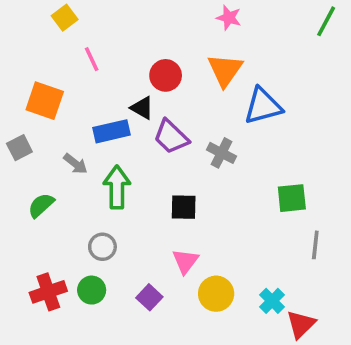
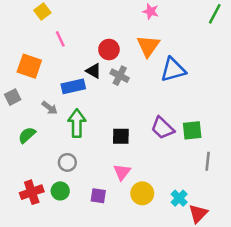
purple trapezoid: (171, 137) -> (162, 128), moved
gray cross: (221, 153) -> (120, 76), moved
purple square: (149, 297) -> (98, 196), turned -35

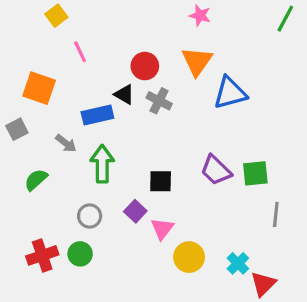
purple square: (98, 196) -> (135, 211), moved, turned 35

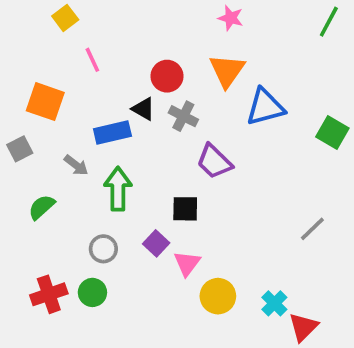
purple trapezoid: (216, 170) -> (214, 162), moved
green square: (255, 173) -> (332, 132), moved, turned 36
gray line: (276, 214) -> (312, 229), moved, turned 40

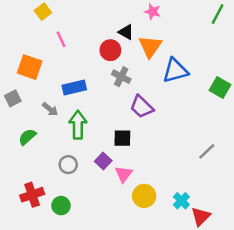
black triangle: (143, 109) -> (126, 32), moved
green circle: (92, 292) -> (61, 206), moved

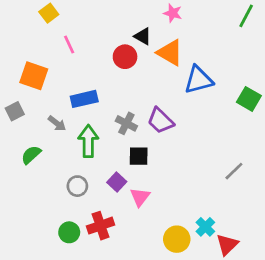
orange triangle: (150, 47) -> (170, 53), turned -35
gray cross: (121, 77) -> (126, 123), moved
red cross: (32, 195) -> (101, 226), moved
yellow circle: (144, 196) -> (177, 239), moved

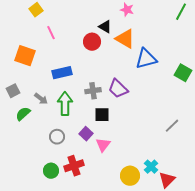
gray square: (15, 111) -> (13, 91), moved
gray arrow: (57, 123) -> (41, 99), moved
gray cross: (126, 123) -> (93, 91), turned -35

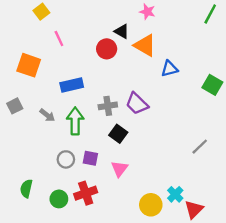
blue triangle: (146, 59) -> (169, 69), size x0.7
green semicircle: (23, 114) -> (26, 188), moved, turned -35
black square: (102, 115) -> (118, 134), turned 35
purple square: (86, 134) -> (90, 158), moved, turned -32

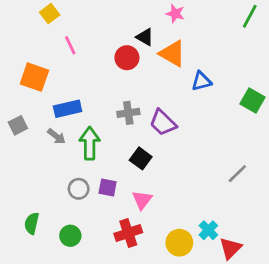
blue rectangle: (72, 85) -> (68, 109), moved
gray cross: (108, 106) -> (128, 113), moved
red cross: (86, 193) -> (128, 233), moved

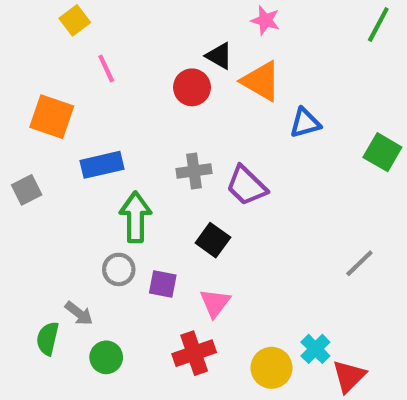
gray arrow: (57, 136) -> (79, 313), moved
gray circle: (79, 189) -> (119, 269), moved

